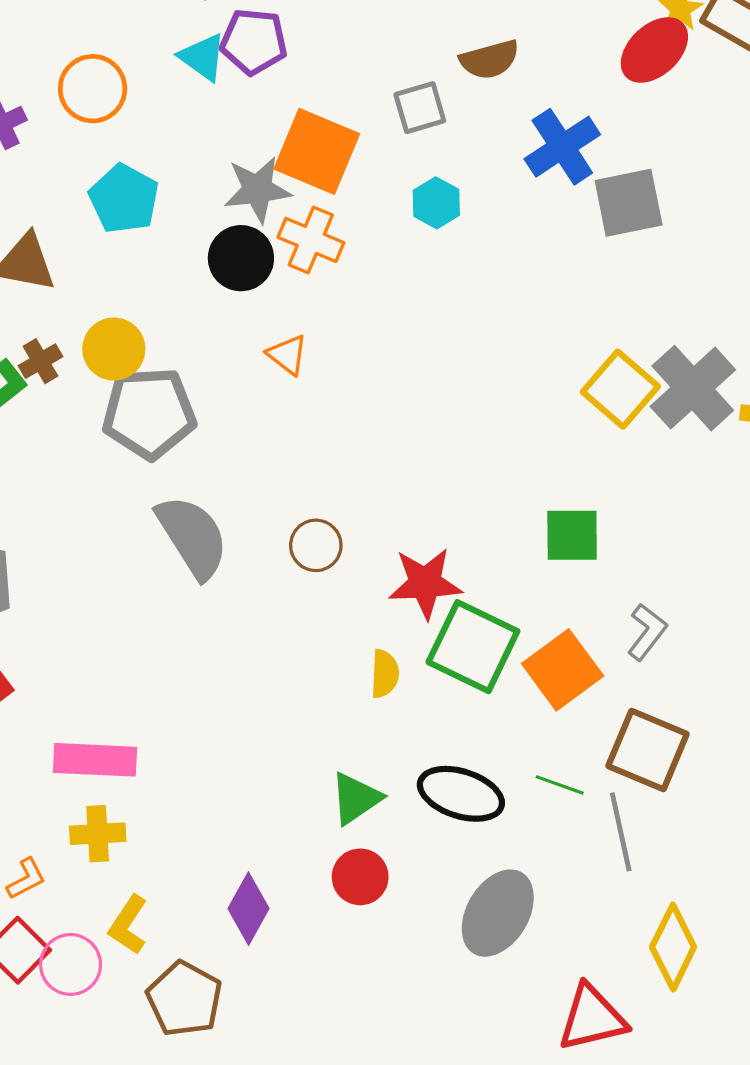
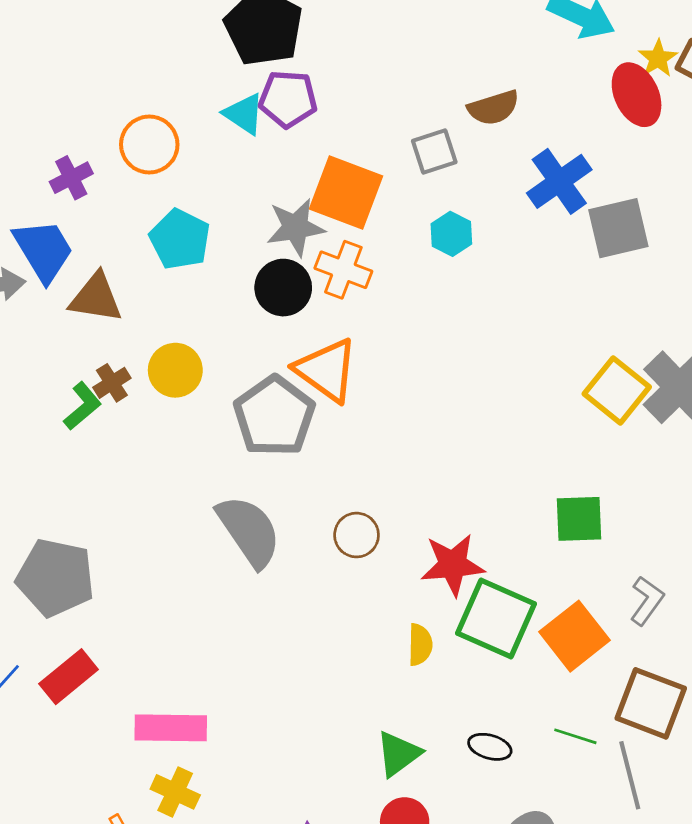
red ellipse: (654, 50) -> (637, 95), turned -70
orange triangle: (288, 355) -> (326, 370), size x1.8
gray pentagon: (149, 413) -> (274, 416), moved, turned -30
black ellipse: (461, 794) -> (490, 747), size x0.6
yellow cross: (98, 834) -> (175, 792), turned 30

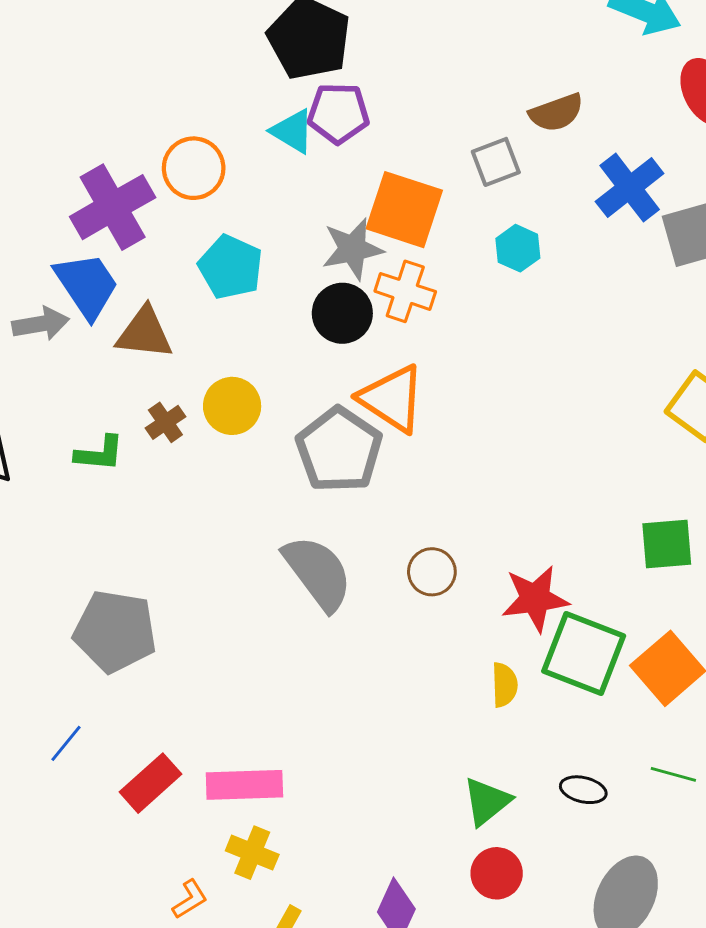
purple cross: (71, 178) -> (113, 207), size x1.8
green L-shape: (82, 406) -> (99, 453), moved, turned 48
red rectangle: (69, 677) -> (150, 783), moved

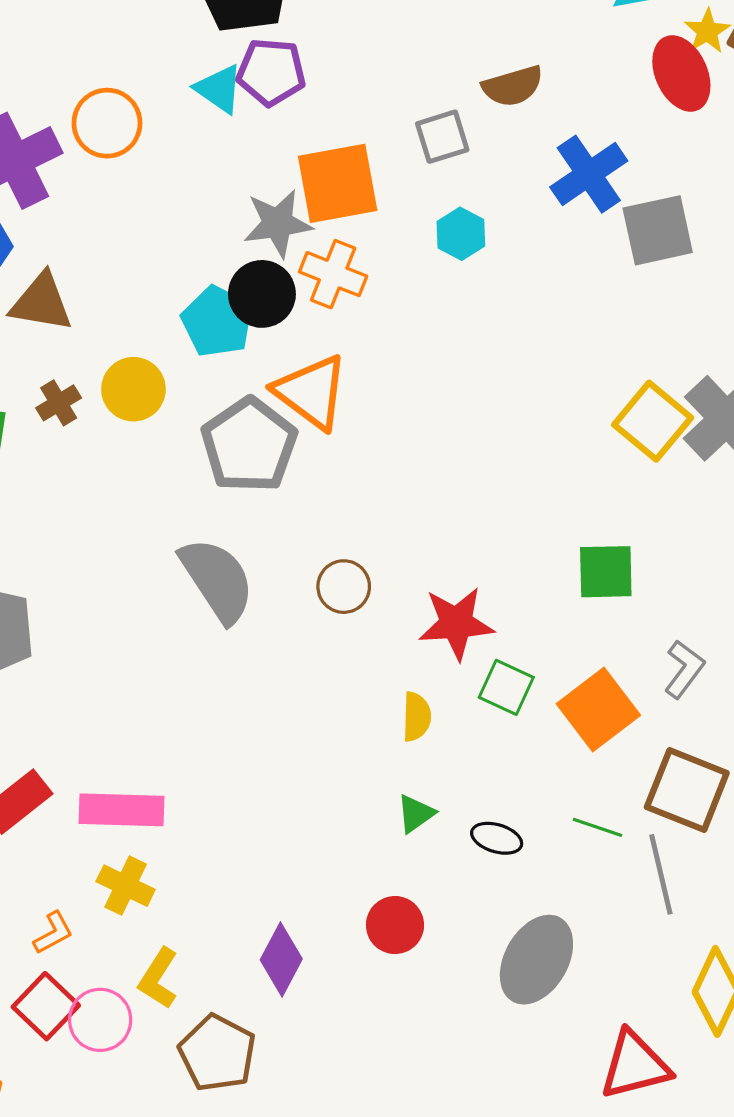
orange square: (404, 210) -> (338, 183), turned -32
cyan pentagon: (231, 267) -> (217, 322), moved
green square: (584, 653) -> (506, 687), size x0.6
green triangle: (487, 801) -> (416, 814), moved, size x0.7

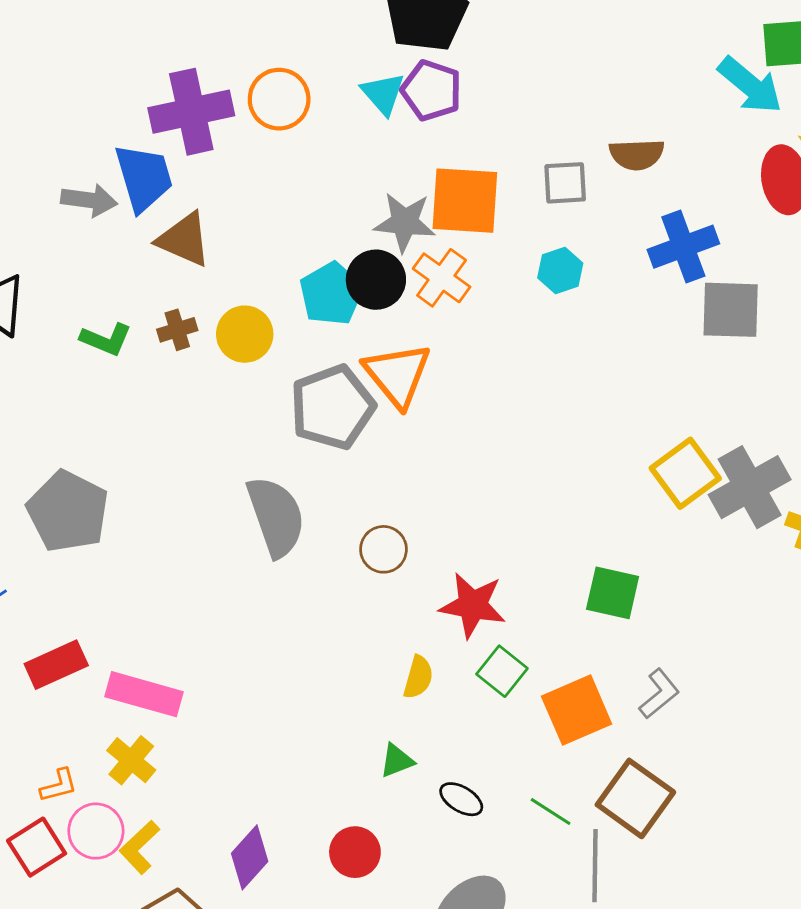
pink circle: (100, 1020) -> (96, 831), moved

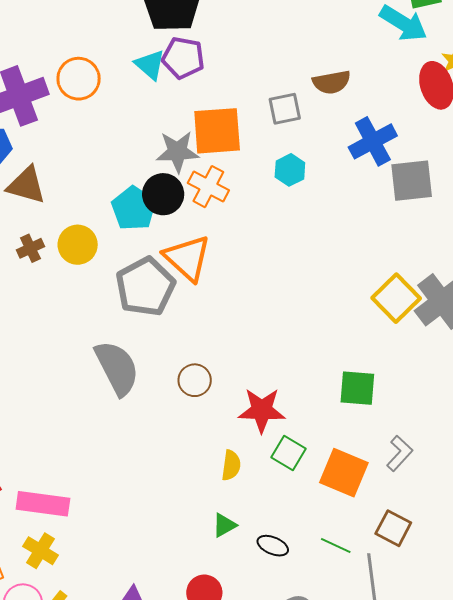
orange square: (577, 710) -> (344, 473), turned -36
brown square: (635, 798) -> (393, 528), size x0.7

